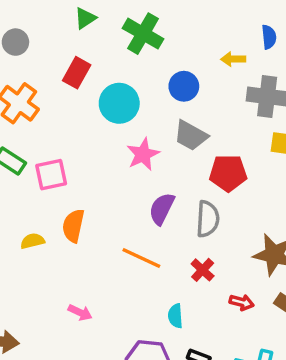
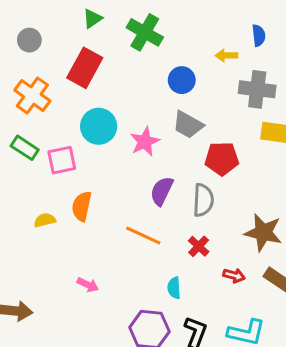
red rectangle: (77, 73) -> (85, 68), size x1.4
cyan circle: (119, 103) -> (99, 126), moved

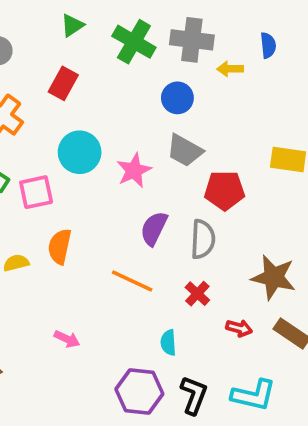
red rectangle: (85, 68) -> (63, 83), size x0.7
gray cross: (257, 89) -> (192, 40), moved

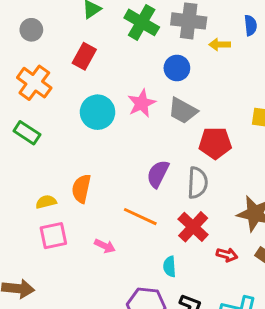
pink star: (134, 170) -> (142, 103), moved
pink square: (36, 192) -> (53, 236), moved
red cross: (197, 294) -> (193, 227), size x1.5
pink arrow: (67, 339) -> (105, 246), moved

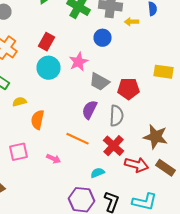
red rectangle: (84, 56) -> (46, 42), moved
gray trapezoid: (183, 111) -> (100, 82), moved
yellow semicircle: (46, 202) -> (20, 102), moved
red arrow: (227, 255) -> (136, 165), size x1.6
cyan semicircle: (170, 267) -> (98, 173), turned 72

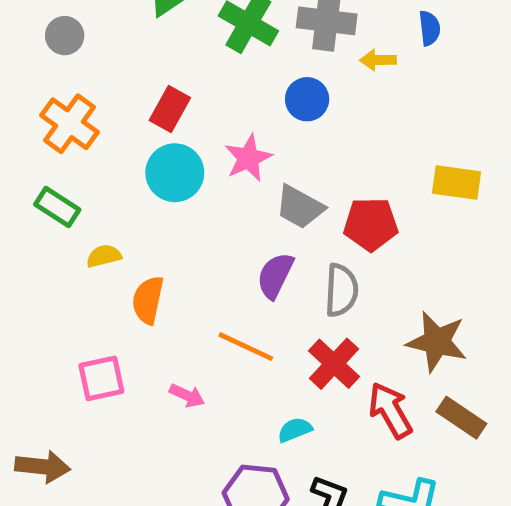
red arrow: (136, 165) -> (390, 410), turned -135

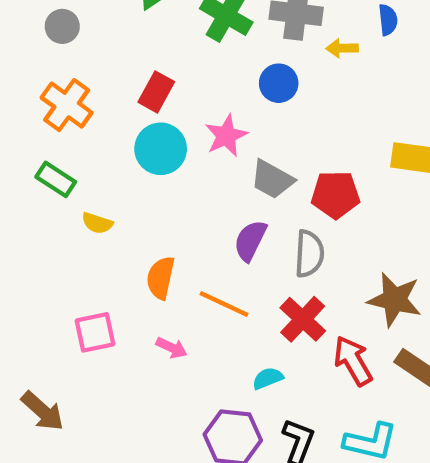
yellow semicircle: (104, 256) -> (97, 223), turned -148
orange semicircle: (148, 300) -> (161, 278), moved
brown arrow: (43, 467) -> (43, 411), turned 36

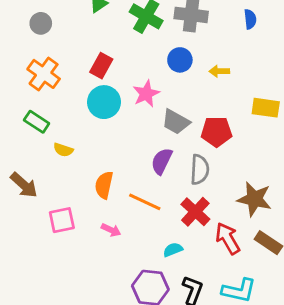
yellow arrow: (342, 48) -> (219, 71), moved
brown arrow: (43, 411) -> (24, 185), moved

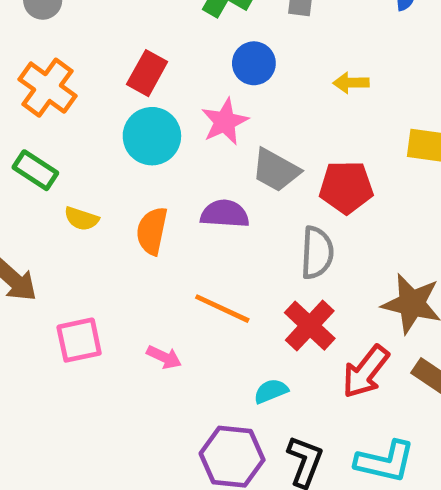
blue circle: (180, 60) -> (254, 63), moved
purple semicircle: (162, 161) -> (225, 214), moved, turned 68
orange semicircle: (104, 185) -> (152, 231), moved
red arrow: (228, 238) -> (366, 372), turned -112

